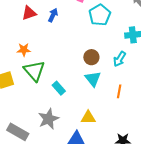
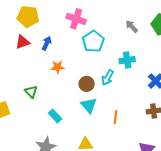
orange star: (24, 50) -> (58, 67), moved
cyan arrow: (120, 59) -> (108, 78), moved
green triangle: (34, 71) -> (31, 92), moved, size x0.6

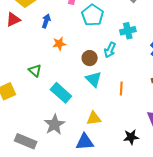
red triangle: (23, 42) -> (13, 20), moved
cyan rectangle: (55, 116) -> (61, 93), size x1.5

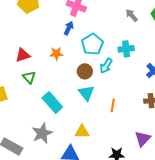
cyan pentagon: (92, 15) -> (92, 44), moved
red triangle: (13, 20) -> (23, 55), moved
blue arrow: (46, 21) -> (69, 28), moved

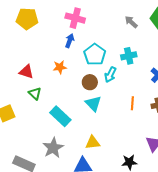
red triangle: (23, 55) -> (26, 72), turned 42
orange line: (113, 105) -> (132, 103), moved

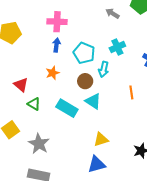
red triangle: (26, 72) -> (21, 85), turned 35
cyan rectangle: (60, 116) -> (67, 108), moved
gray star: (53, 148) -> (39, 144), moved

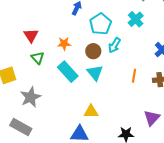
cyan cross: (117, 47) -> (136, 19), moved, turned -35
orange star: (53, 73) -> (64, 44), moved

